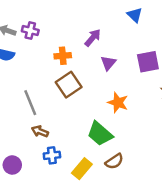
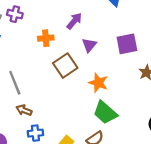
brown square: (69, 85) -> (65, 66), moved
green trapezoid: (100, 134) -> (105, 112), moved

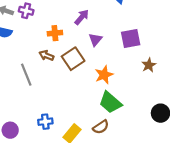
orange star: (98, 83) -> (104, 75), turned 30
brown arrow: (24, 110) -> (46, 56), moved

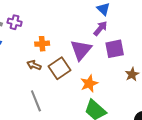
purple arrow: (82, 17) -> (100, 28), moved
purple triangle: (95, 40) -> (81, 50), size x1.6
gray line: (26, 75) -> (36, 101), moved

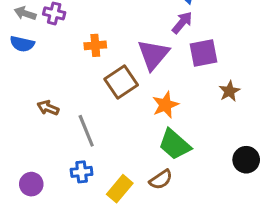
brown arrow: (34, 65) -> (48, 108), moved

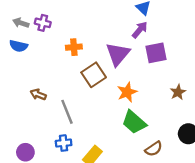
brown star: (229, 91) -> (178, 92), moved
brown semicircle: (161, 180) -> (154, 149), moved

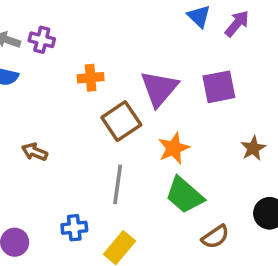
purple arrow: (140, 30) -> (237, 24), moved
gray line: (67, 112) -> (118, 184), moved, turned 30

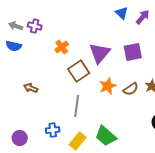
orange cross: (91, 78) -> (62, 47), turned -32
green trapezoid: (185, 195) -> (106, 136), moved
brown semicircle: (215, 237) -> (131, 89), moved

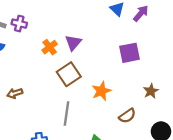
purple triangle: (100, 53) -> (73, 43), moved, size x0.7
brown arrow: (31, 88) -> (15, 93), turned -40
brown semicircle: (131, 89) -> (127, 116), moved

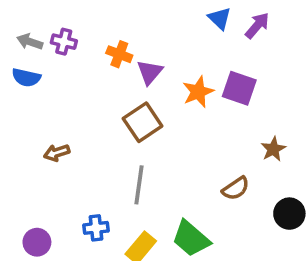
orange cross: (50, 47) -> (119, 54), moved, turned -32
purple square: (129, 53) -> (239, 88), turned 30
orange star: (101, 91) -> (198, 92), moved

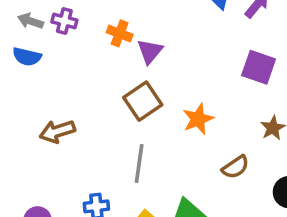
purple square: (239, 88) -> (259, 67), moved
orange star: (198, 92) -> (198, 119), moved
brown arrow: (57, 153) -> (57, 131), size x1.4

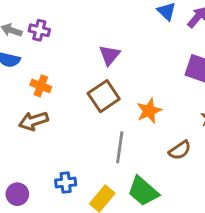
orange cross: (120, 33) -> (41, 86), moved
gray line: (139, 164) -> (120, 147), moved

